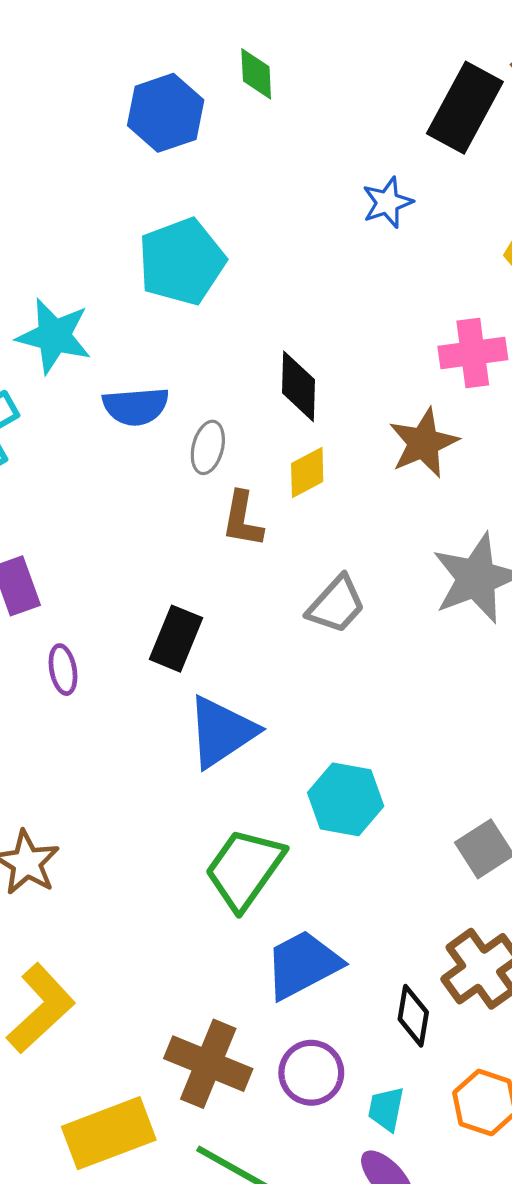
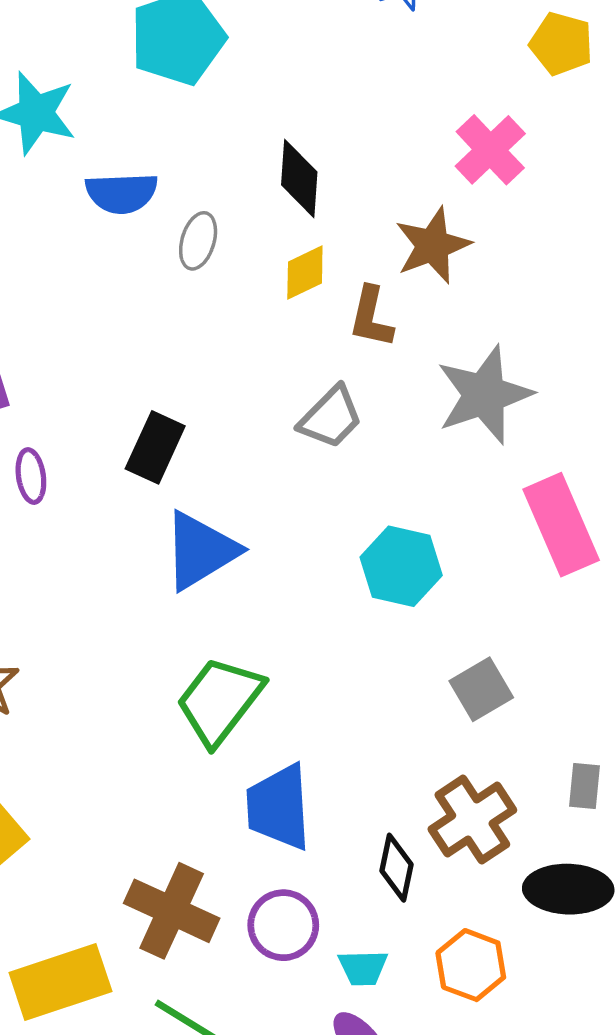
pink cross: (473, 353) -> (490, 150), turned -38
brown L-shape: (242, 519) -> (371, 317), moved
cyan hexagon: (346, 799) -> (401, 566), moved
blue trapezoid: (303, 965) -> (279, 807), turned -68
cyan trapezoid: (386, 1109) -> (363, 968), turned -105

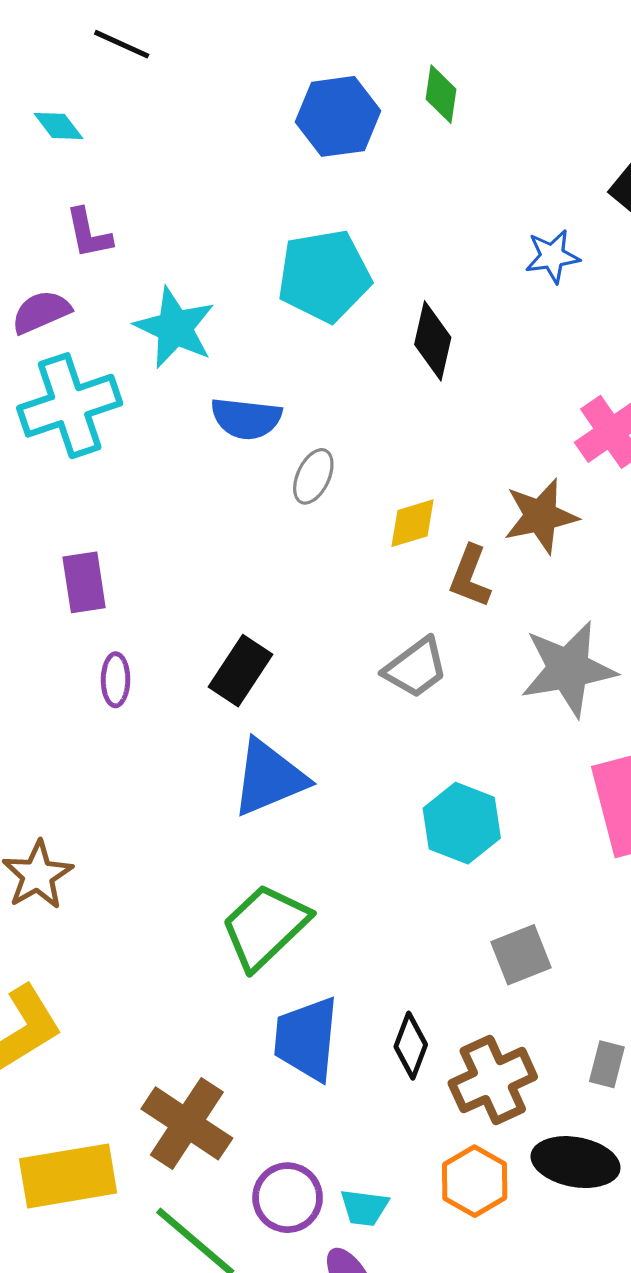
black diamond: (299, 178) -> (433, 341), moved
black diamond: (397, 868) -> (411, 1046), moved
purple circle: (283, 925) -> (288, 1198), moved
orange hexagon: (471, 965) -> (475, 1181), moved

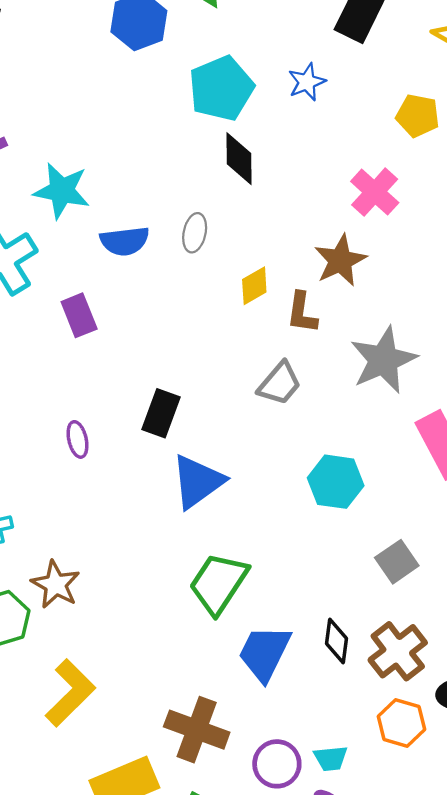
cyan pentagon: (324, 276) -> (221, 88), moved
gray ellipse: (313, 476) -> (195, 233), moved
purple rectangle: (84, 582) -> (79, 315), moved
blue trapezoid: (306, 1039) -> (264, 653), turned 34

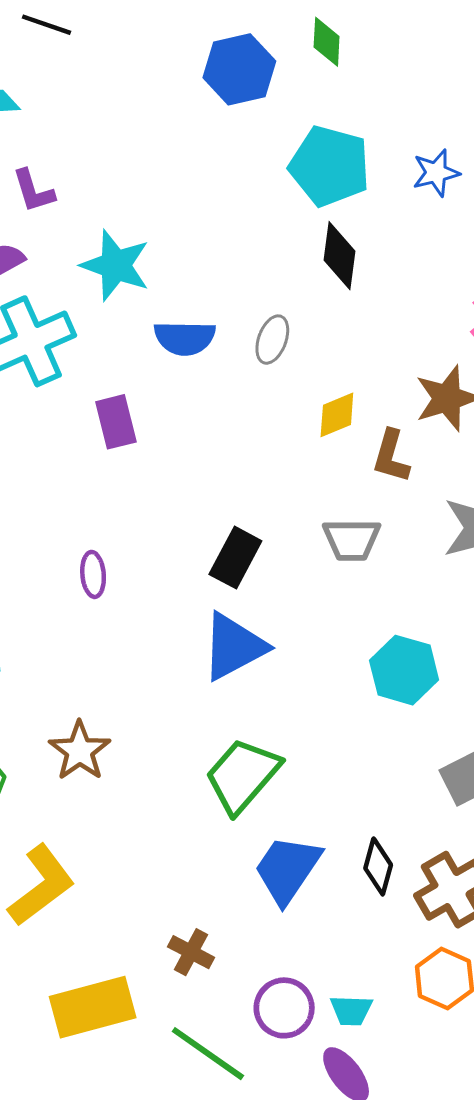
cyan pentagon: (221, 88) -> (330, 166), turned 30
gray trapezoid: (280, 384) -> (352, 540), turned 42
black rectangle: (161, 413) -> (235, 558), moved
brown star: (56, 585) -> (80, 751), moved
brown cross: (197, 730) -> (191, 952), size x0.6

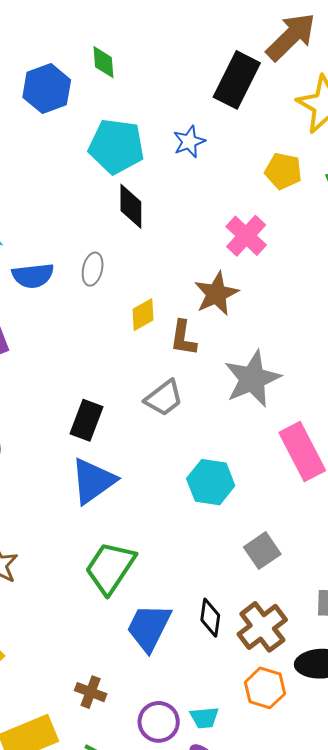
gray trapezoid: (352, 540) -> (164, 398), turned -30

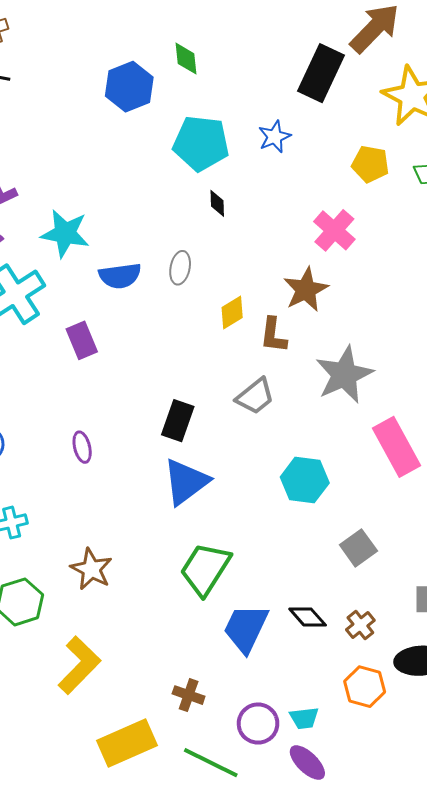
black diamond: (131, 206) -> (217, 203), size x0.6
black diamond: (210, 618) -> (308, 617), turned -48
brown cross: (262, 627) -> (360, 625), size x0.6

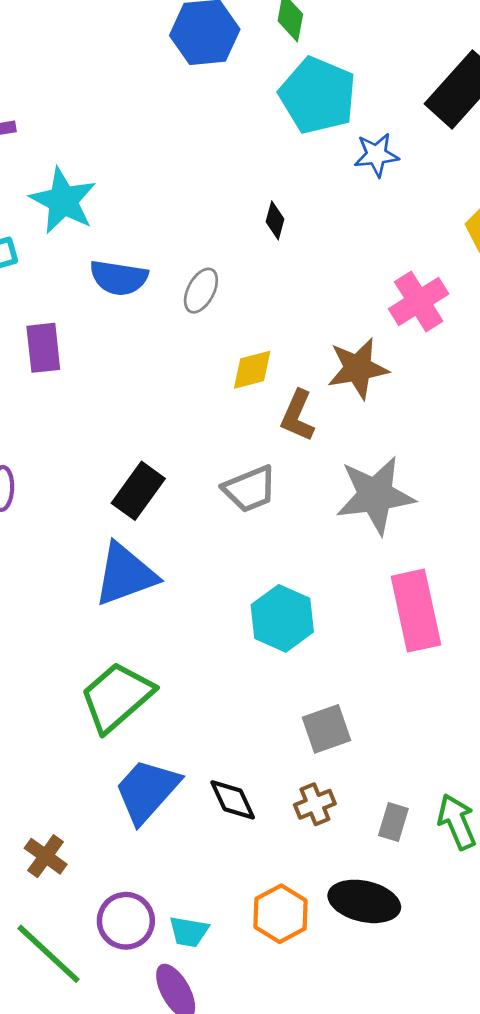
cyan pentagon: (201, 143) -> (318, 95), moved
brown cross: (360, 625) -> (315, 804), moved

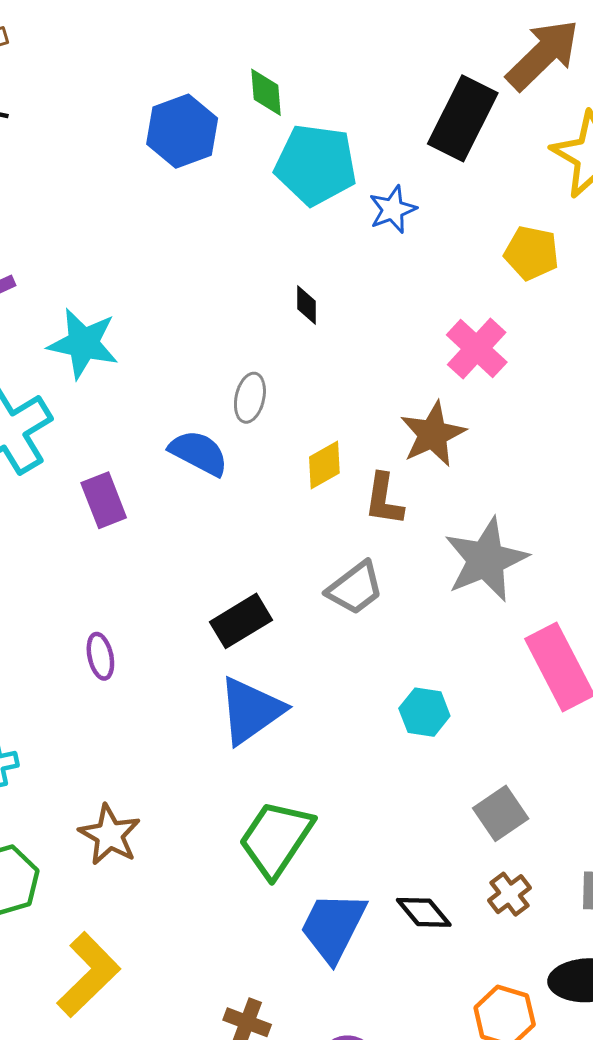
blue semicircle: (119, 278) -> (199, 453), moved, turned -146
black rectangle: (138, 491) -> (241, 621), turned 38
cyan hexagon: (282, 618) -> (424, 712), size x0.7

